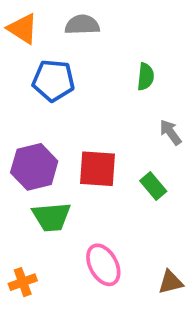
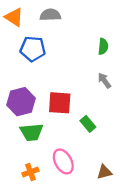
green semicircle: (146, 77) -> (103, 46), moved
green rectangle: (153, 186) -> (88, 124), moved
orange cross: (23, 282) -> (30, 172), moved

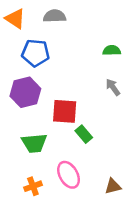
green semicircle: (103, 46) -> (112, 50), turned -98
purple hexagon: (21, 102) -> (25, 92), moved
green rectangle: (88, 124) -> (84, 134), moved

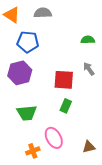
red square: (65, 111) -> (64, 80), moved
green rectangle: (84, 134) -> (66, 106), turned 64
orange cross: (33, 186) -> (33, 151), moved

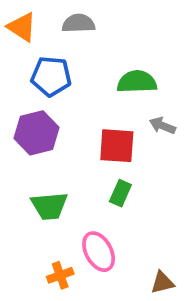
green semicircle: (88, 40) -> (137, 82), moved, size x1.5
gray arrow: (89, 69) -> (162, 126), turned -32
brown triangle: (89, 147) -> (162, 283), moved

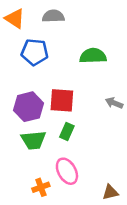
gray arrow: (162, 126) -> (114, 103), moved
purple hexagon: (36, 133) -> (28, 107), moved
red square: (117, 146) -> (62, 100), moved
green rectangle: (120, 193) -> (67, 131), moved

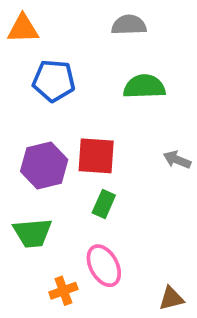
gray semicircle: (53, 16) -> (129, 25), moved
orange triangle: (15, 19) -> (23, 29), turned -35
green trapezoid: (33, 140) -> (33, 233), moved

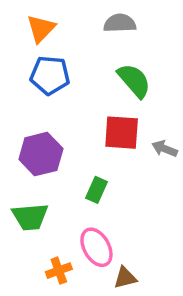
orange triangle: (23, 29) -> (41, 29), moved, turned -44
green semicircle: (144, 87) -> (134, 81), turned 51
red square: (96, 156) -> (122, 133), moved
brown triangle: (171, 298) -> (125, 278), moved

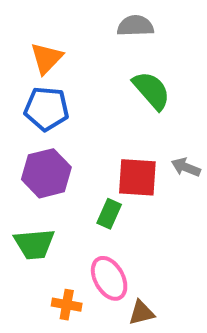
orange triangle: (41, 29) -> (46, 58), moved
blue pentagon: (50, 75) -> (46, 109), moved
red square: (122, 133) -> (137, 177), moved
orange cross: (59, 271) -> (67, 305), turned 30

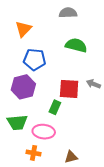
green semicircle: (152, 90) -> (76, 45), turned -35
blue pentagon: (46, 109) -> (35, 60), moved
pink ellipse: (109, 278) -> (44, 132), moved, turned -55

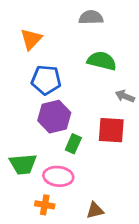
gray arrow: (93, 84) -> (125, 96), moved
purple hexagon: (23, 87) -> (54, 117), moved
red square: (69, 89) -> (111, 130), moved

